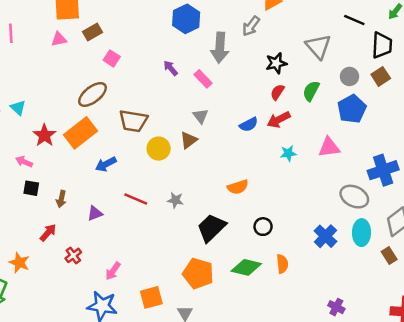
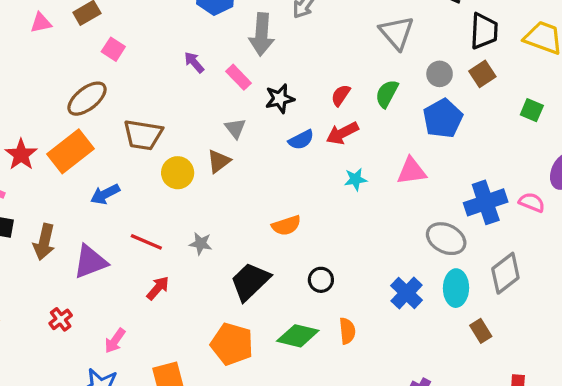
black star: (276, 63) -> (280, 99), moved
brown arrow: (61, 199) -> (44, 242), size x1.5
purple triangle: (95, 213) -> (90, 262), size x1.6
red arrow: (48, 233) -> (158, 288), moved
brown rectangle: (389, 255) -> (481, 331), moved

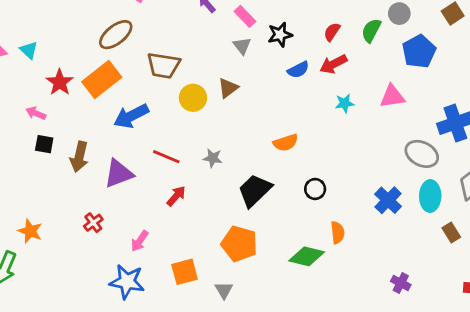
gray circle: (440, 74) -> (399, 14), moved
gray triangle: (235, 128) -> (242, 46), moved
blue arrow: (105, 194) -> (131, 116), size x1.4
green diamond: (298, 336) -> (307, 256), moved

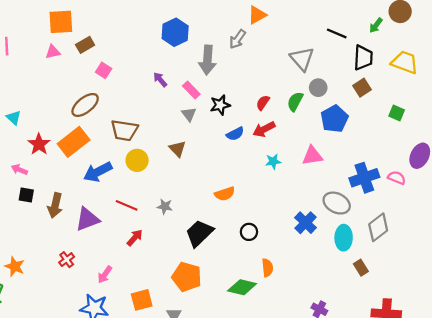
brown triangle: (228, 88) -> (177, 149), turned -36
yellow circle: (193, 98) -> (137, 160), moved
blue cross: (388, 200) -> (306, 223), moved

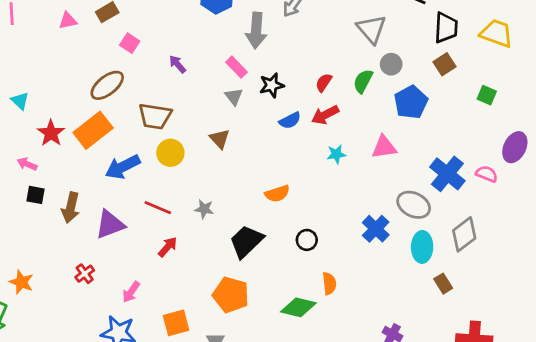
purple arrow: (160, 80) -> (177, 64), moved
blue cross: (364, 178) -> (447, 174), turned -32

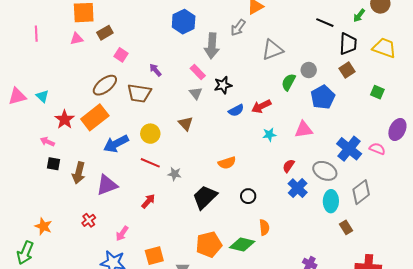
gray triangle: (371, 29) -> (272, 50), moved, turned 50
red semicircle: (324, 82) -> (289, 166), moved
brown trapezoid: (155, 116) -> (139, 93), moved
red line: (158, 208) -> (150, 163), moved
orange pentagon: (231, 295) -> (209, 245), moved, turned -30

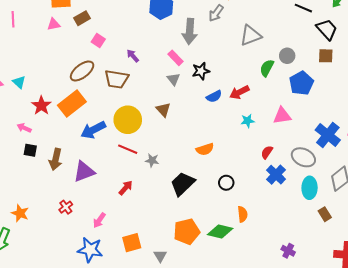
black trapezoid: (348, 44) -> (327, 29), turned -45
brown square: (347, 70) -> (326, 56), turned 35
yellow circle: (150, 134) -> (128, 120), size x1.4

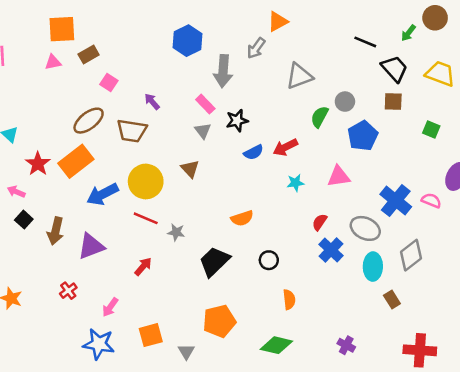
black square: (30, 150) -> (24, 220), turned 32
green diamond: (220, 231) -> (276, 345), moved

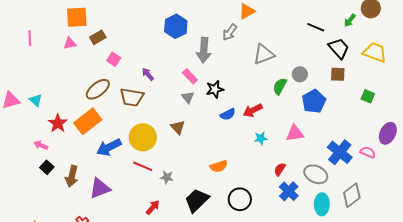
black circle: (269, 260) -> (240, 199), size x1.5
red arrow: (143, 267) -> (153, 207), moved

